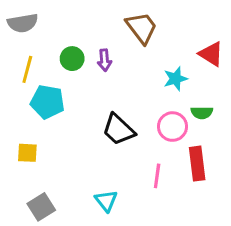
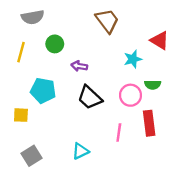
gray semicircle: (23, 23) -> (33, 17), moved
purple arrow: (105, 60) -> (79, 66), moved, turned 105
cyan pentagon: (47, 102) -> (43, 91), moved
cyan triangle: (106, 201) -> (80, 151), turned 42

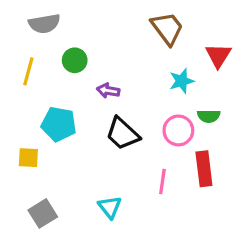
brown trapezoid: (107, 21) -> (167, 28), moved
red triangle: (160, 40) -> (218, 55), turned 30
cyan triangle: (80, 151) -> (110, 207), turned -42

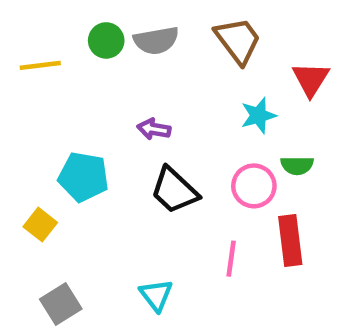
gray semicircle: (44, 24) -> (156, 40), moved
green circle: (75, 60) -> (106, 40), moved
yellow line: (28, 71) -> (40, 65), moved, turned 68
yellow square: (28, 158) -> (40, 225), turned 35

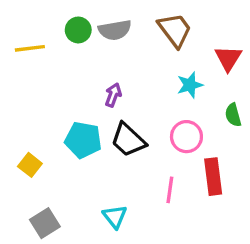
purple arrow: (154, 129) -> (113, 95), turned 100
green semicircle: (297, 165) -> (233, 115), moved, turned 75
cyan pentagon: (83, 177) -> (83, 140), moved

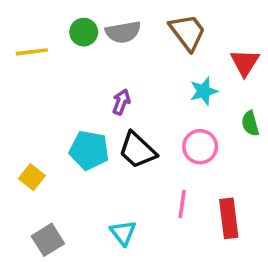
red rectangle: (213, 177) -> (229, 218), moved

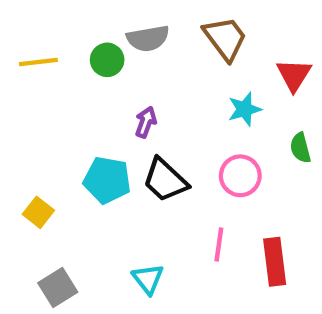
green circle: (84, 32) -> (107, 60), moved

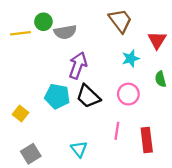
gray semicircle: (148, 38) -> (65, 32), moved
green circle: (107, 60) -> (43, 22), moved
purple arrow: (146, 122) -> (78, 65), size x1.6

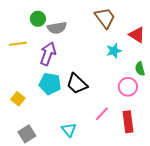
yellow line: (20, 33) -> (18, 44), moved
red triangle: (157, 40) -> (137, 35), turned -30
purple arrow: (78, 65) -> (48, 54), moved
pink circle: (128, 94) -> (128, 87), moved
pink line: (117, 131) -> (102, 114), turned 35

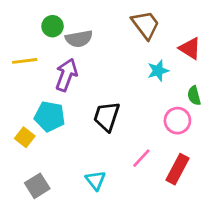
cyan pentagon: (50, 84) -> (50, 116), moved
black trapezoid: (77, 84) -> (107, 116), turned 65
red rectangle: (128, 122) -> (177, 169), turned 35

